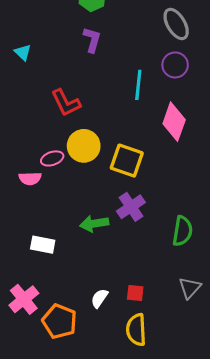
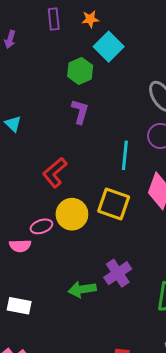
red L-shape: (66, 103) -> (55, 173), turned 76
yellow square: (127, 161) -> (114, 204), moved
white rectangle: (43, 245) -> (19, 306), moved

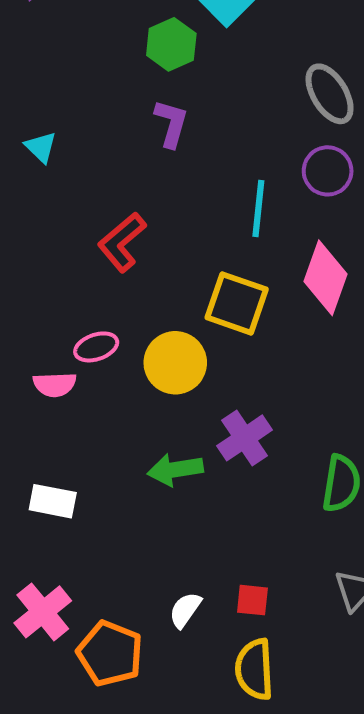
yellow circle: (72, 214) -> (175, 363), moved

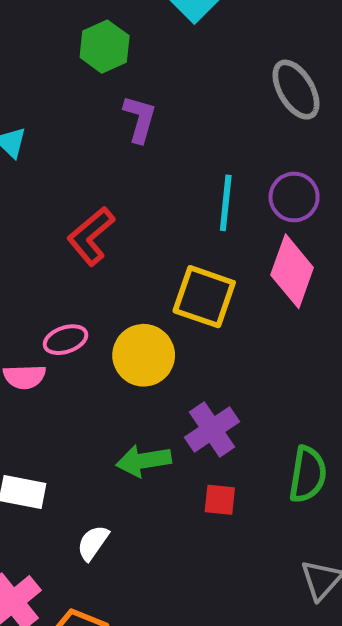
green hexagon: (171, 44) -> (105, 47), moved
purple circle: (328, 171) -> (294, 197), moved
red square: (252, 600) -> (220, 500), moved
white semicircle: (185, 610) -> (93, 543), moved

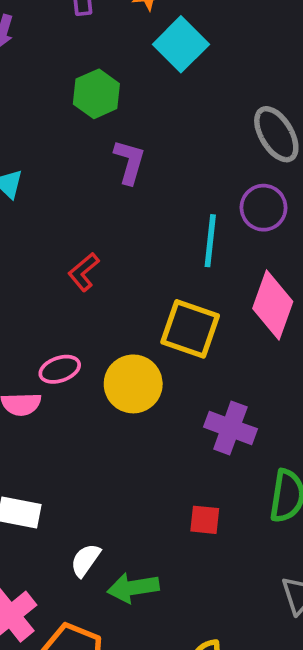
purple circle: (294, 197) -> (264, 208), moved
red L-shape: (91, 236) -> (84, 272), size x0.7
purple cross: (212, 429) -> (230, 428), moved, turned -36
green arrow: (144, 461) -> (133, 588), moved

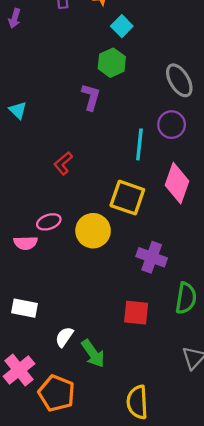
cyan square: (181, 44) -> (122, 26), size x0.7
green hexagon: (96, 94) -> (112, 63), moved
red square: (205, 520) -> (136, 313), size x1.4
green arrow: (133, 588) -> (93, 353), turned -116

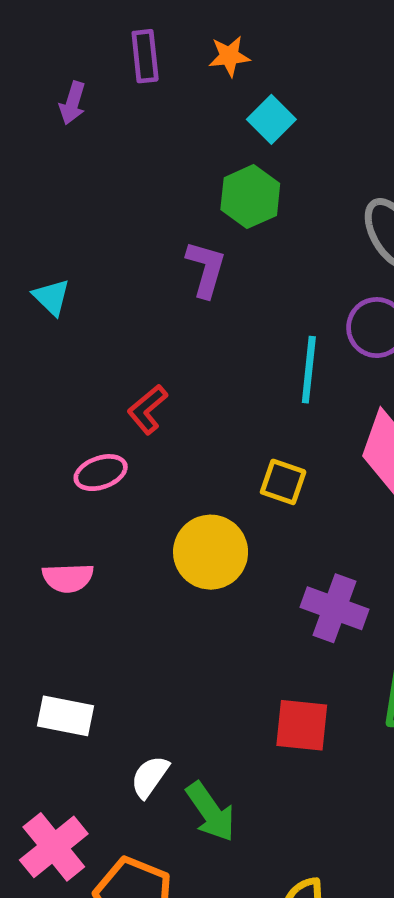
purple arrow: (15, 18) -> (73, 103), moved
yellow square: (127, 198) -> (283, 482), size x0.6
pink ellipse: (49, 222) -> (101, 473), moved

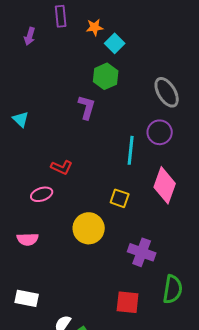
orange star: (229, 56) -> (95, 27), moved
red L-shape: (147, 409) -> (62, 167), turned -115

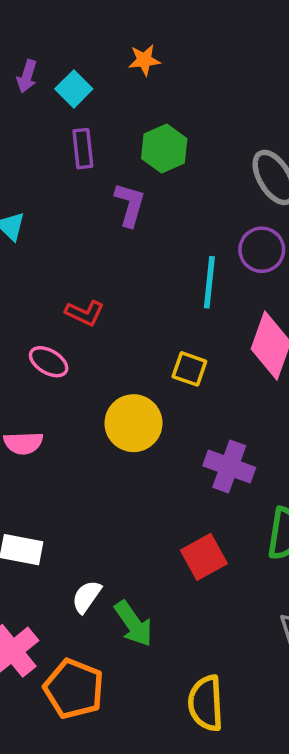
purple rectangle: (61, 16) -> (83, 149), moved
cyan square: (115, 43) -> (74, 89), moved
pink ellipse: (42, 194) -> (49, 362), turned 50
red square: (128, 302) -> (204, 557), turned -35

